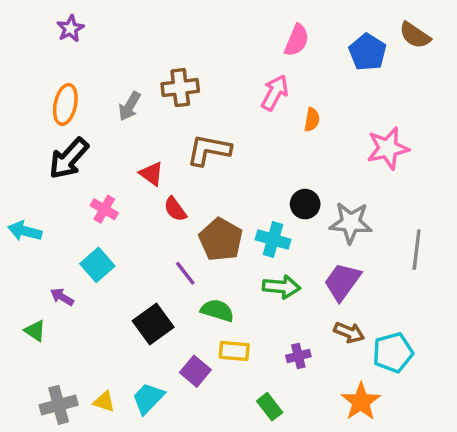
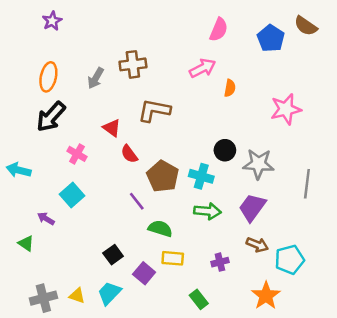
pink arrow: (275, 93) -> (203, 68), turned 35
black square: (153, 324) -> (113, 255), moved, size x0.7

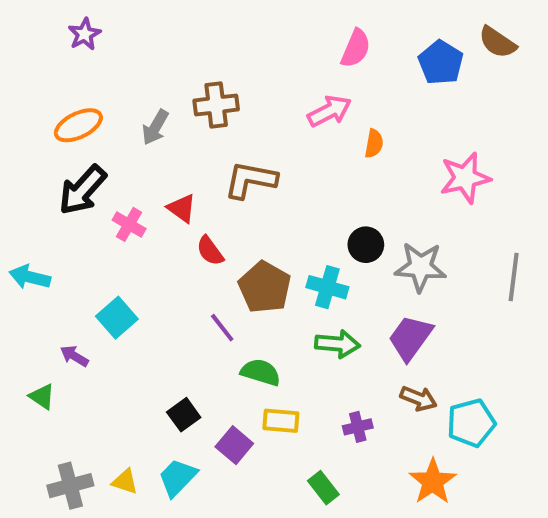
orange ellipse: (48, 77) -> (78, 125), turned 52
pink cross: (77, 154) -> (129, 224), moved
gray line: (307, 184) -> (514, 277), moved

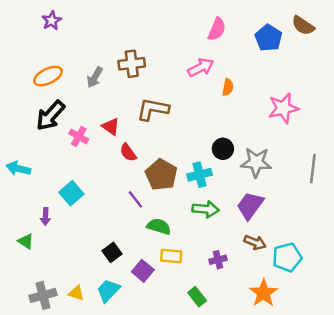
cyan cross: (327, 287) -> (200, 175), turned -30
purple arrow: (74, 356) -> (45, 217), turned -119

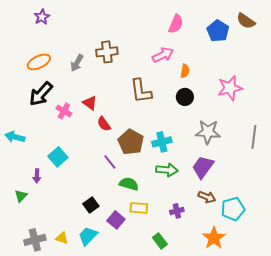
brown L-shape: (153, 109) -> (141, 91), moved, turned -108
black circle: (223, 149) -> (185, 97), moved
green triangle: (26, 241) -> (21, 196), turned 40

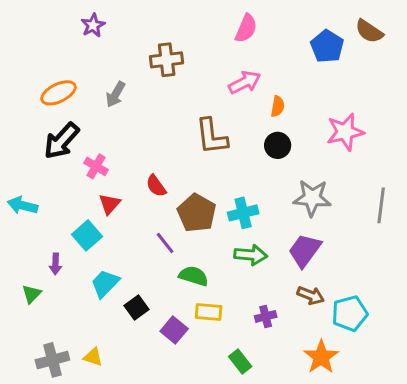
purple star: (42, 17) -> (93, 25), moved
pink semicircle: (176, 24) -> (246, 28), moved
brown cross: (107, 52) -> (167, 60), moved
red triangle: (90, 103) -> (110, 204), moved, turned 35
cyan trapezoid: (88, 236) -> (105, 283), moved

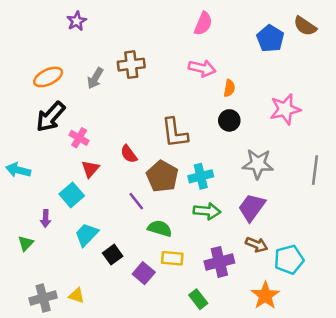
brown cross: (167, 60) -> (131, 65), moved
pink arrow: (245, 82) -> (202, 68), turned 40
brown L-shape: (212, 136) -> (175, 133), moved
purple cross: (266, 316) -> (219, 262), size x1.6

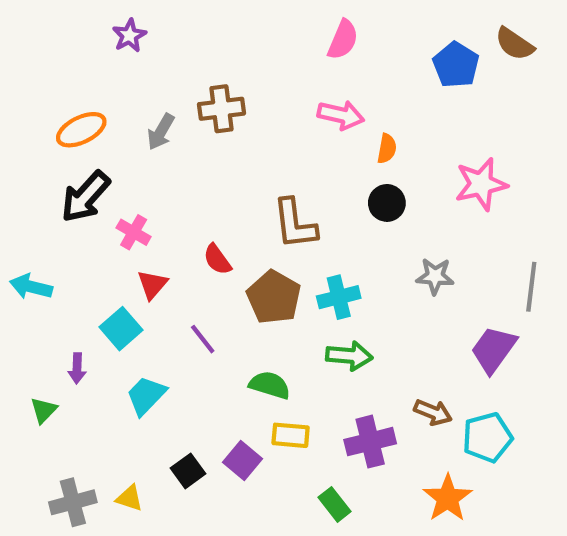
gray star: (258, 164) -> (435, 276), size x0.7
purple line: (136, 201) -> (203, 339), moved
purple trapezoid: (252, 207) -> (494, 349), moved
black square: (113, 255) -> (188, 471), moved

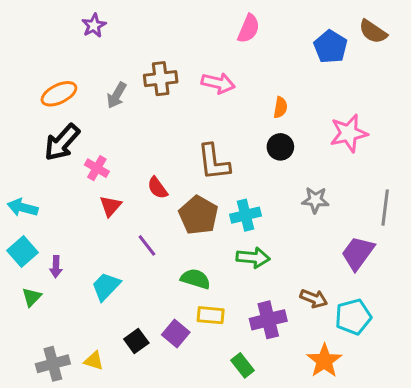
pink arrow: (341, 115) -> (218, 83), moved
cyan square: (121, 329) -> (23, 252), moved

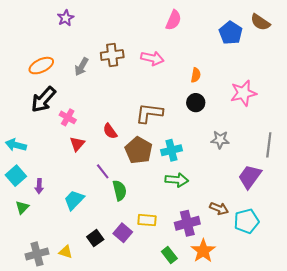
brown L-shape: (214, 162) -> (149, 113), turned 104
green semicircle: (195, 279) -> (120, 190), moved, turned 60
orange star: (324, 361) -> (203, 251), moved

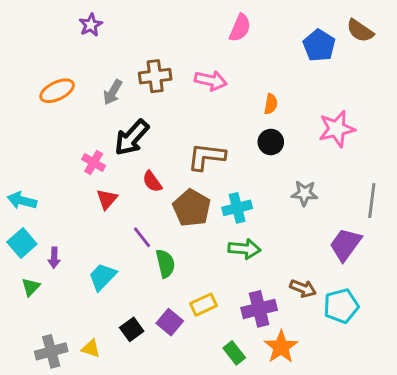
black arrow: (43, 99) -> (132, 138), moved
yellow rectangle: (147, 220) -> (203, 305), turned -30

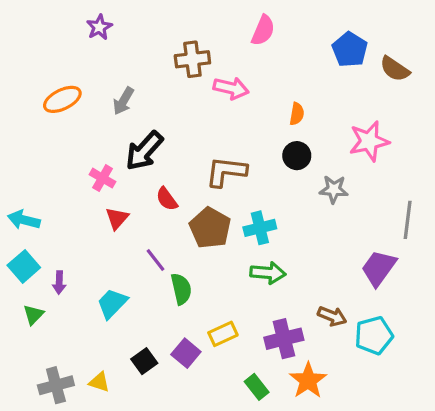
brown semicircle: (360, 31) -> (395, 69), moved
brown cross: (155, 76) -> (192, 59), moved
gray star: (304, 193) -> (334, 189), moved

